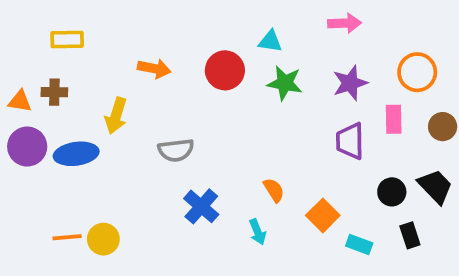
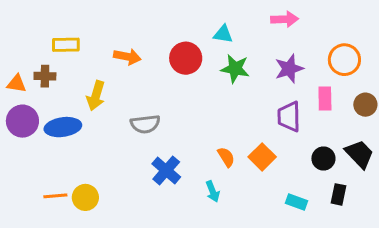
yellow rectangle: (67, 40) -> (66, 45), moved
orange square: (323, 215) -> (262, 157), moved
black rectangle: (410, 235) -> (338, 194), turned 30

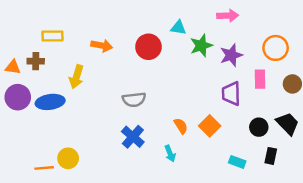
green star: (235, 69) -> (201, 46), moved, turned -30
gray semicircle: (145, 124) -> (134, 100), moved
orange line: (55, 196) -> (44, 168), moved

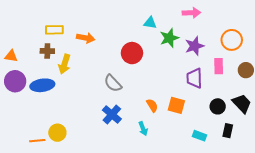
yellow rectangle: (53, 36) -> (54, 30), moved
red circle: (148, 47) -> (132, 53), moved
brown cross: (36, 61) -> (47, 51), moved
gray semicircle: (134, 100) -> (113, 83), turned 54
orange square: (210, 126) -> (176, 105), turned -30

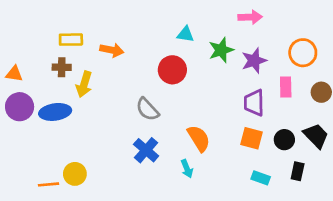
cyan triangle: (150, 23) -> (186, 34), moved
orange semicircle: (152, 105) -> (199, 138), size x1.5
orange square: (176, 105) -> (251, 138), moved

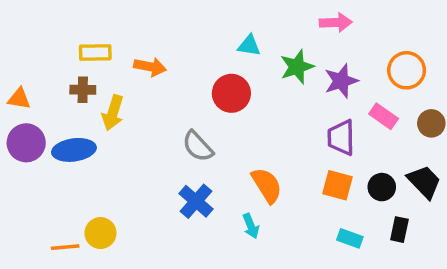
pink rectangle: (286, 87) -> (384, 116), turned -54

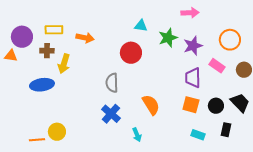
purple circle: (26, 143) -> (22, 37), moved
gray semicircle: (198, 146) -> (112, 83), turned 42
cyan arrow: (251, 226) -> (137, 135), moved

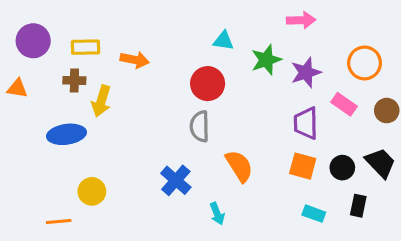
purple circle: (22, 37) -> (33, 41), moved
gray semicircle: (112, 83) -> (200, 126), moved
yellow circle: (57, 132) -> (92, 191), moved

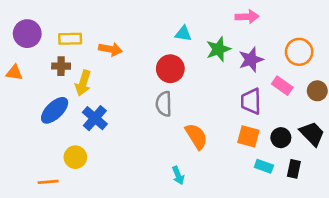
blue ellipse: (66, 134) -> (55, 110), turned -36
blue cross: (176, 180) -> (95, 118), moved
cyan rectangle: (314, 214) -> (264, 166), moved

